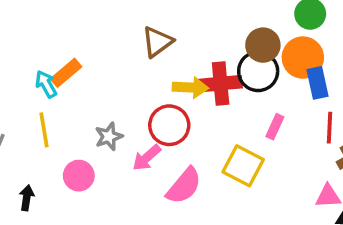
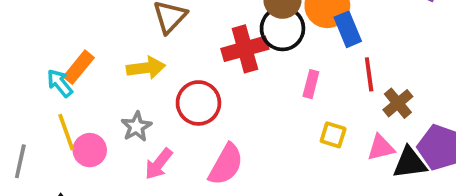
yellow arrow: (190, 87) -> (146, 68), moved
pink arrow: (147, 158) -> (159, 164), moved
yellow square: (243, 166) -> (333, 135), moved, size x0.6
pink circle: (79, 176) -> (90, 150), moved

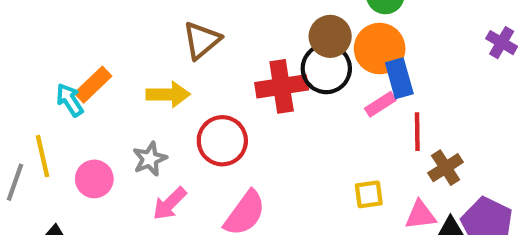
pink rectangle: (311, 84) -> (380, 104), moved, turned 36
yellow line: (66, 132) -> (43, 156), moved
yellow square: (333, 135) -> (369, 194), turned -32

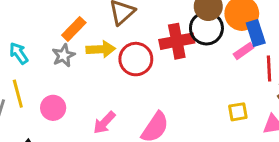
orange rectangle: (93, 85) -> (74, 29), moved
cyan arrow: (70, 100) -> (19, 53), moved
red circle: (222, 141) -> (136, 59), moved
gray star: (150, 159) -> (64, 55), moved

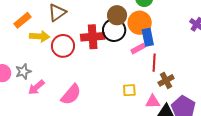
gray star: (64, 55) -> (23, 71), moved

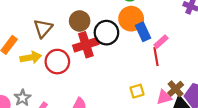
brown circle: (117, 15) -> (80, 21), moved
pink rectangle: (138, 49) -> (161, 42), moved
brown cross: (166, 80) -> (176, 89), moved

